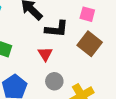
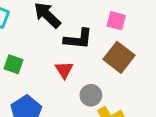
gray circle: (54, 81) -> (91, 95), moved

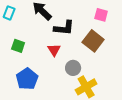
pink square: (116, 21) -> (101, 15), moved

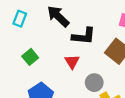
green square: (18, 46) -> (30, 57), turned 32

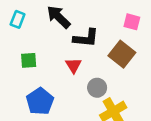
green square: (30, 57) -> (29, 60), turned 35

